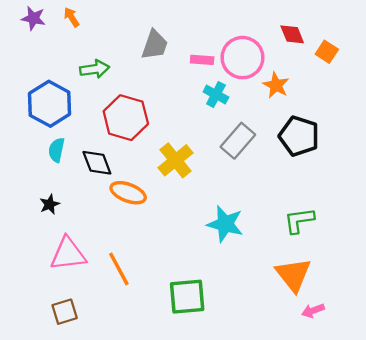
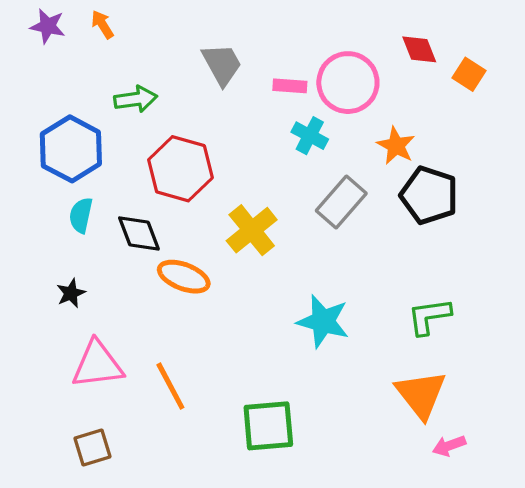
gray trapezoid: (155, 45) -> (222, 64), turned -48
orange star: (276, 85) -> (396, 146), moved

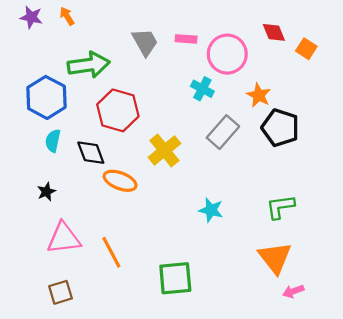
pink rectangle: (290, 86) -> (186, 39), moved
green arrow: (136, 99) -> (89, 65), size x1.5
cyan star: (323, 321) -> (211, 210), size x0.7

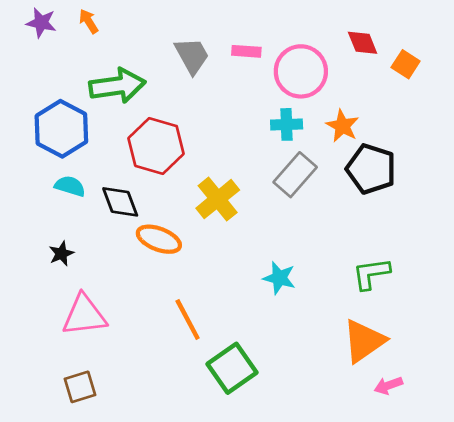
cyan cross: (202, 89) -> (287, 124), moved, turned -30
cyan semicircle: (53, 141) -> (70, 186), turned 95
orange line: (111, 252) -> (188, 320), moved
orange triangle: (275, 258) -> (364, 341), turned 33
green square: (175, 278) -> (232, 368), turned -30

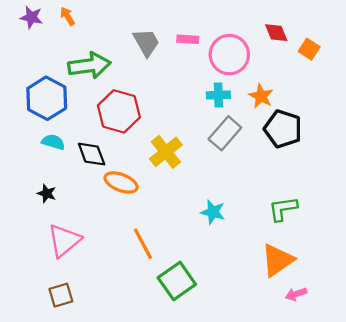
black star: (61, 254) -> (47, 193), turned -30
pink triangle: (84, 315) -> (64, 240), turned -33

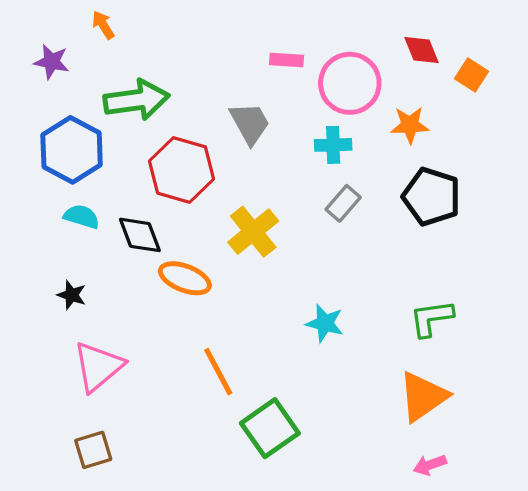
purple star: (31, 17) -> (52, 62), moved
gray trapezoid: (146, 43) -> (250, 123), moved
orange star: (261, 96) -> (410, 125), moved, turned -30
gray rectangle: (225, 133) -> (343, 203), size x0.7
pink arrow: (296, 294) -> (430, 465), moved

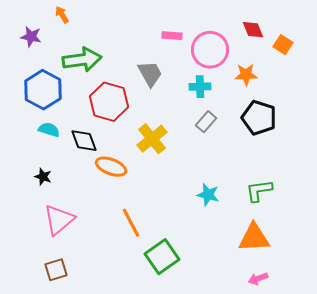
cyan star: (325, 323) -> (208, 195), moved
orange triangle: (423, 397) -> (254, 238), turned 32

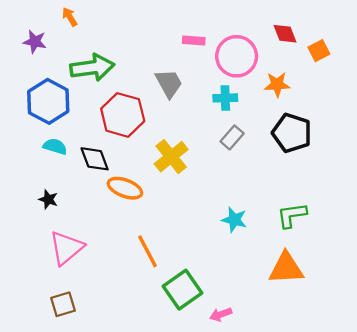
orange square: (283, 45) -> (319, 51), turned 30
pink arrow: (258, 279) -> (221, 314), moved

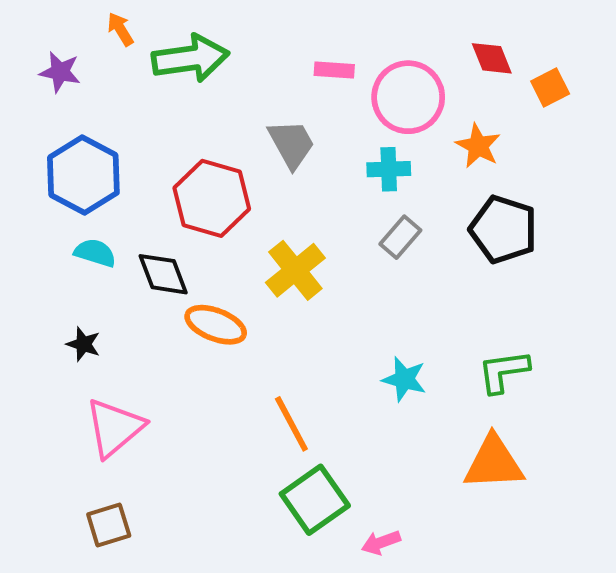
green arrow: (92, 68) -> (190, 58), moved
orange star: (277, 84) -> (478, 146), turned 30
orange line: (147, 251) -> (291, 424), moved

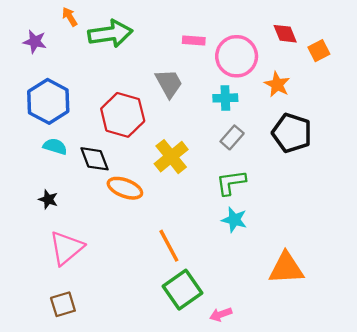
green L-shape: (503, 371) -> (231, 183), moved

